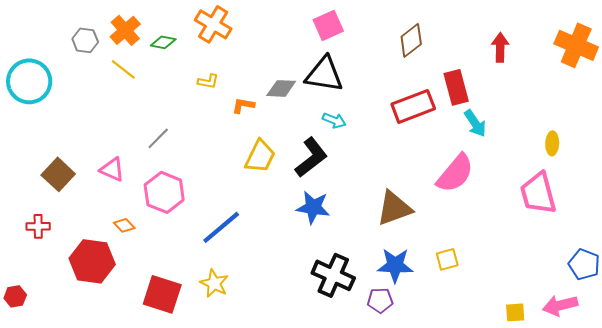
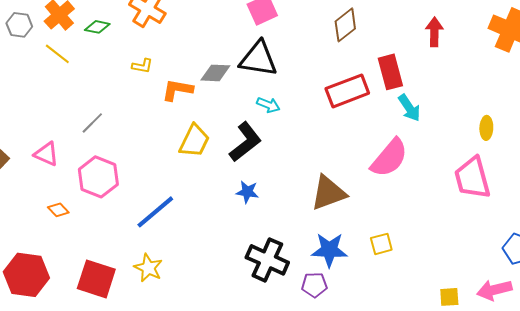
orange L-shape: (243, 105) -> (177, 90), size x1.4
blue star: (313, 207) -> (247, 192), size x0.7
red hexagon: (92, 261) -> (26, 275), moved

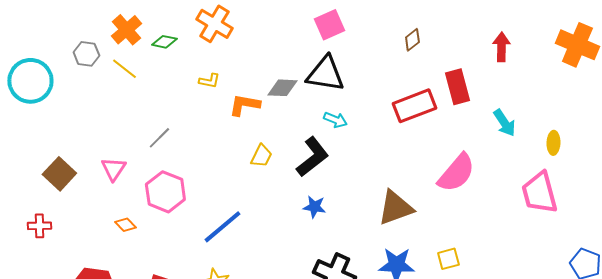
gray hexagon: (19, 25) -> (86, 54), moved
brown diamond: (345, 25) -> (412, 40), size x0.7
cyan arrow: (409, 108) -> (504, 123), moved
yellow trapezoid: (194, 141) -> (261, 156), size x0.7
pink triangle: (46, 154) -> (113, 169), turned 40

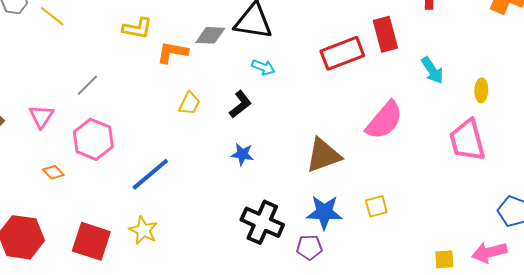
yellow L-shape: (209, 81) -> (137, 28), size x1.4
black L-shape: (312, 157) -> (240, 104), size x0.7

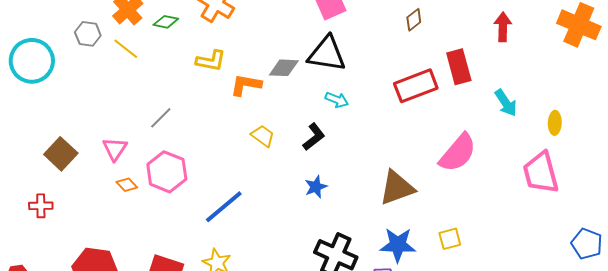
yellow trapezoid: (189, 103) -> (263, 136), turned -80
blue star: (242, 154) -> (316, 187), turned -30
orange diamond: (53, 172) -> (127, 185), moved

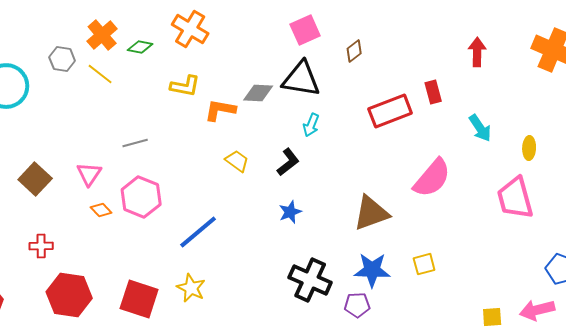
brown diamond: (414, 20) -> (354, 51), moved
red rectangle: (459, 67) -> (433, 92), size x0.7
cyan arrow: (337, 100) -> (311, 125), turned 90
gray line: (161, 118) -> (135, 143), turned 30
red cross: (41, 206) -> (41, 246), moved

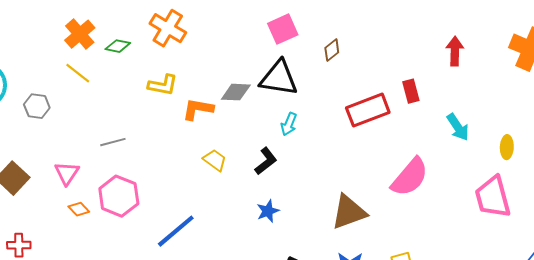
gray hexagon: (62, 59) -> (37, 106), moved

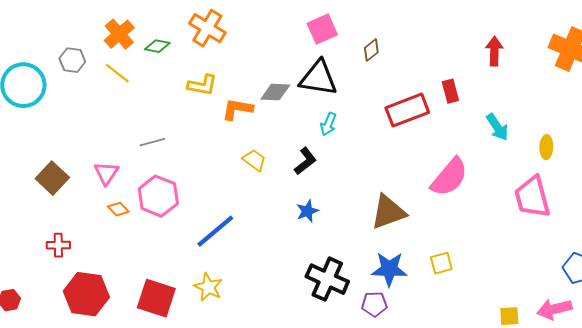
gray hexagon: (37, 106) -> (72, 60), moved

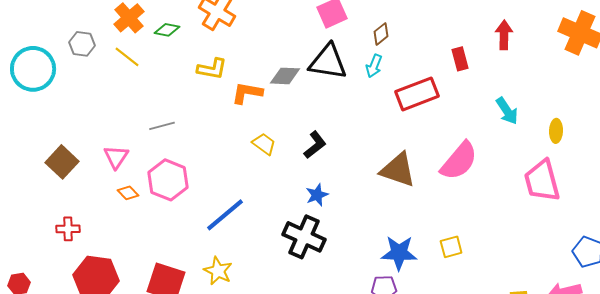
red rectangle: (450, 91) -> (460, 59), moved
cyan arrow: (328, 124) -> (374, 66), moved
brown triangle: (388, 212) -> (398, 170), moved, turned 39
black cross: (327, 279) -> (304, 237), moved

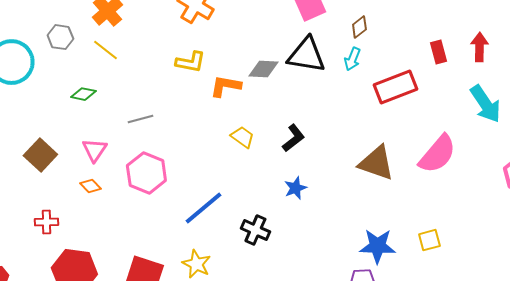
green diamond: (167, 30) -> (83, 94), moved
red arrow: (504, 35) -> (479, 47), moved
cyan arrow: (507, 111) -> (485, 104), size x1.4
orange diamond: (128, 193) -> (90, 186), moved
black cross: (304, 237) -> (255, 230), moved, size x0.7

